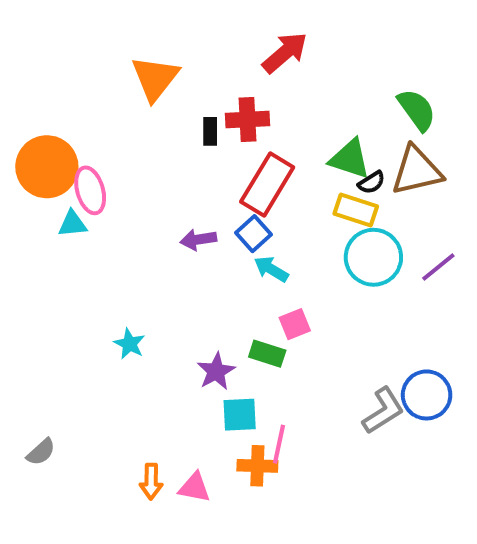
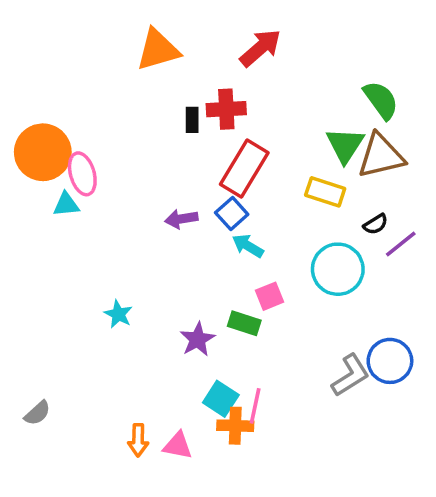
orange triangle: (155, 78) -> (158, 50), moved, turned 36
green triangle: (350, 159) -> (345, 145), moved, turned 45
black semicircle: (371, 182) -> (376, 224), moved
cyan circle: (373, 257) -> (338, 269), moved
cyan square: (240, 415) -> (221, 399), moved, turned 36

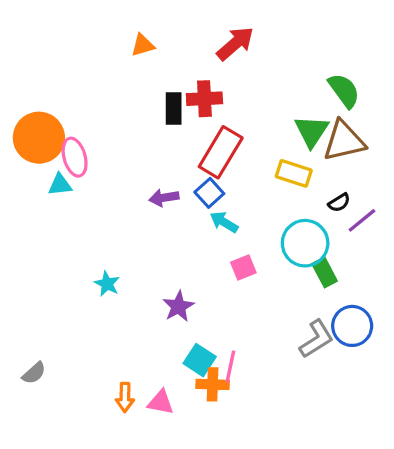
orange triangle: (158, 50) -> (143, 45), size x0.6
black rectangle: (192, 120) -> (174, 108), size x1.4
green rectangle: (244, 323) -> (325, 272), moved, turned 44

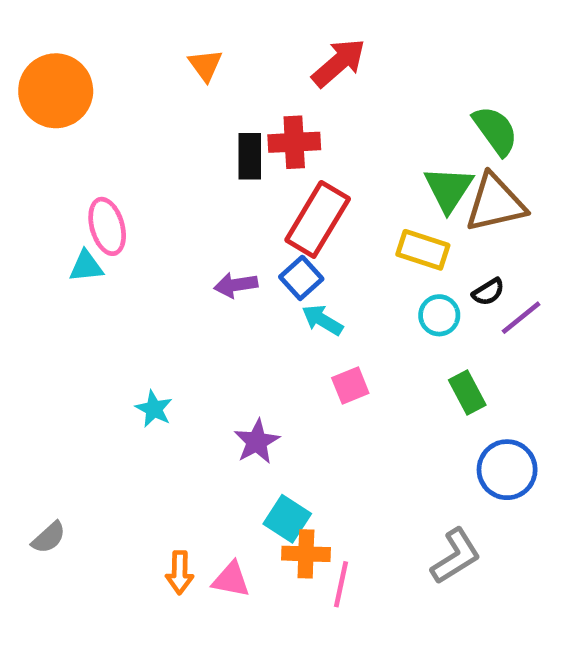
orange triangle: (143, 45) -> (205, 65), turned -50
orange circle: (39, 138) -> (56, 91), moved
cyan circle: (305, 243) -> (439, 315), moved, size x0.6
gray L-shape: (316, 339) -> (456, 556), moved
pink line: (230, 367) -> (341, 584), moved

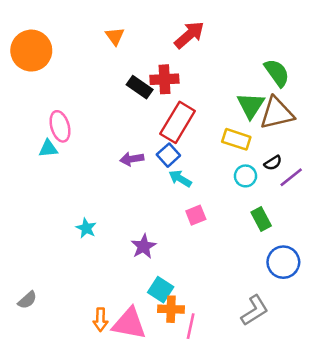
black rectangle: (250, 156) -> (140, 87), turned -55
pink triangle: (231, 580) -> (129, 324), size x1.6

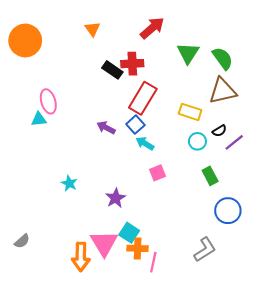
green triangle: (251, 105) -> (188, 53), moved
purple arrow: (132, 159) -> (106, 128), turned 36
orange arrow: (100, 320) -> (81, 257), size x1.5
pink triangle: (129, 324) -> (104, 243), moved, turned 48

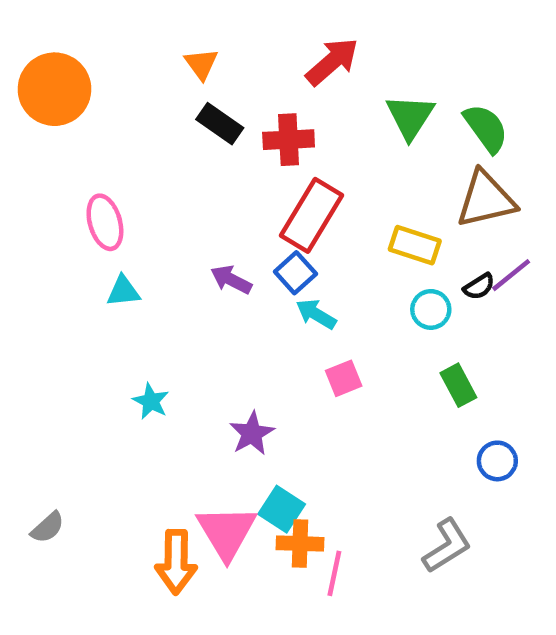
black rectangle: (112, 70) -> (220, 124), moved
cyan triangle: (39, 119) -> (123, 291), moved
purple line: (234, 142) -> (511, 275), moved
blue circle: (228, 211) -> (497, 461), size x0.7

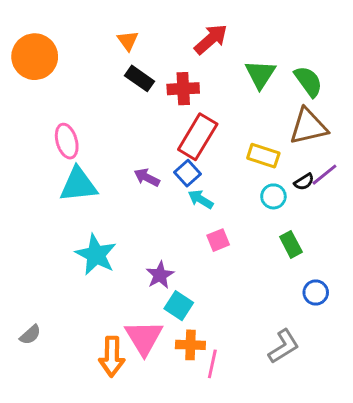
cyan triangle: (123, 291) -> (78, 185), size x1.8
cyan star: (151, 401) -> (96, 255), size x1.8
cyan square: (282, 509) -> (179, 306), moved

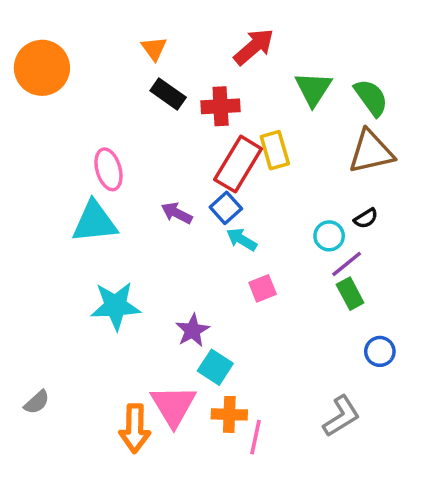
pink ellipse: (67, 141) -> (108, 169), moved
yellow rectangle: (263, 156) -> (275, 150), moved, turned 56
purple line: (324, 175) -> (347, 264), moved
cyan star: (96, 255) -> (115, 306), turned -30

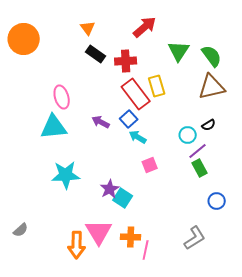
red rectangle: (238, 164) -> (136, 94), turned -68
cyan square: (215, 367) -> (123, 198), moved

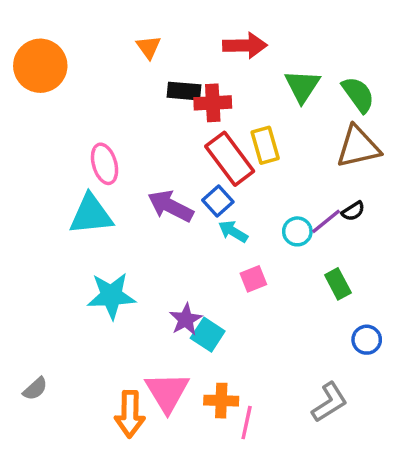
red arrow: (145, 27) -> (245, 45), turned 40
black rectangle: (96, 54) -> (184, 91), moved, turned -30
purple arrow: (101, 122) -> (170, 206), size x1.5
cyan circle: (188, 135) -> (297, 231), moved
purple line: (198, 151) -> (326, 221), moved

